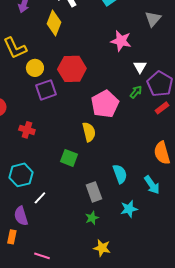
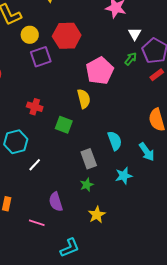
red cross: (27, 130) -> (35, 107), moved
purple semicircle: (21, 216) -> (56, 202), moved
yellow star: (102, 248) -> (97, 215), turned 30

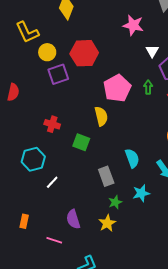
green arrow: (131, 59) -> (148, 87), moved, turned -40
green star: (87, 185) -> (115, 202), moved
yellow star: (97, 215) -> (107, 223), moved

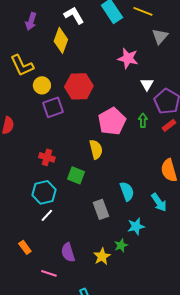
cyan hexagon: (33, 159) -> (44, 192), moved
green star: (115, 202) -> (121, 245), moved
orange rectangle: (24, 221) -> (25, 247), moved, turned -48

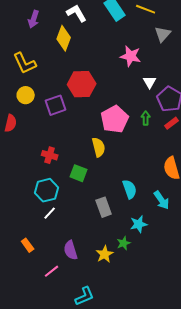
yellow circle: (42, 85) -> (26, 95), moved
pink line: (49, 273) -> (52, 271), turned -56

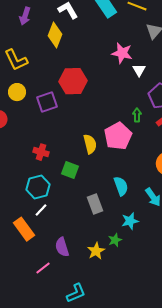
white triangle: (150, 82) -> (139, 70), moved
pink pentagon: (115, 119) -> (118, 136), moved
orange rectangle: (28, 245) -> (24, 229), moved, size x1.6

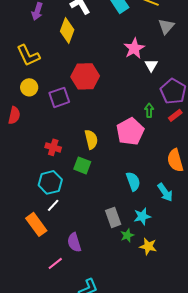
pink star: (122, 53) -> (134, 48), turned 30
yellow semicircle: (90, 144) -> (91, 139), moved
gray rectangle: (95, 204) -> (113, 217), moved
yellow star: (96, 251) -> (148, 246), moved, turned -30

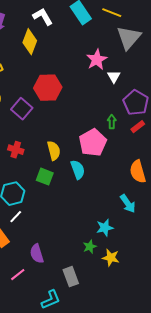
gray triangle: (166, 26) -> (129, 38), size x1.5
purple square: (59, 97) -> (22, 109), turned -30
red cross: (53, 147) -> (16, 150), moved
cyan semicircle: (133, 181) -> (78, 170), moved
gray rectangle: (113, 217) -> (71, 277), moved

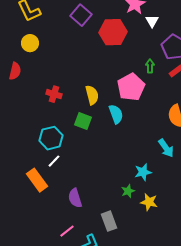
red hexagon: (48, 88) -> (113, 32), moved
purple square: (22, 109) -> (81, 15), moved
pink line: (18, 275) -> (67, 231), moved

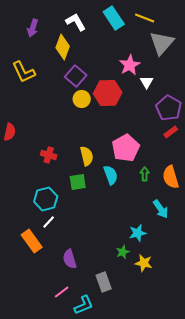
yellow circle: (30, 43) -> (82, 99), moved
green arrow: (150, 66) -> (145, 174), moved
green square: (83, 121) -> (78, 182), turned -30

